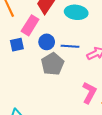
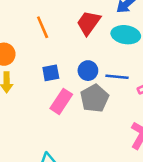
pink rectangle: (30, 25) -> (61, 101), moved

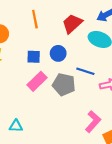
blue circle: (88, 71) -> (58, 53), moved
gray pentagon: (94, 98) -> (64, 85), turned 30

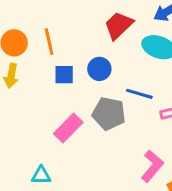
orange line: (35, 19) -> (49, 42), moved
pink rectangle: (37, 81) -> (68, 128), moved

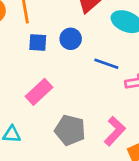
gray pentagon: (109, 114) -> (70, 130), moved

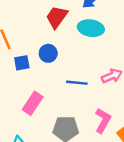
blue line: (106, 64) -> (77, 83), moved

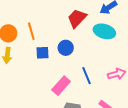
blue line: (77, 83) -> (87, 76), turned 54
pink rectangle: (33, 103) -> (61, 86), moved

